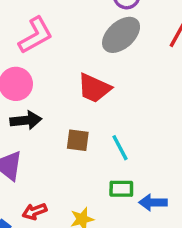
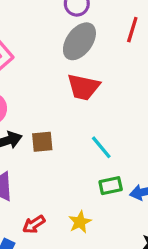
red trapezoid: (94, 88) -> (83, 87), moved
brown square: (78, 140) -> (42, 142), moved

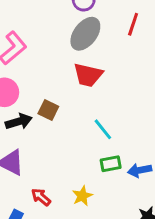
brown square: (42, 142) -> (48, 110), moved, turned 30
red arrow: (34, 224) -> (41, 197), turned 72

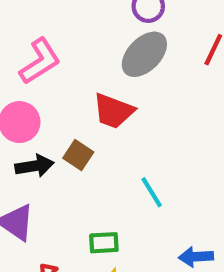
red trapezoid: (88, 75) -> (113, 111), moved
green rectangle: (111, 164) -> (104, 243), moved

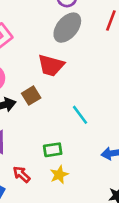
brown square: (78, 155) -> (31, 96), turned 30

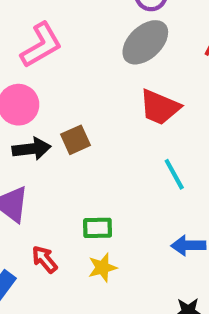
red trapezoid: (51, 65) -> (160, 107), moved
cyan line: (80, 115) -> (174, 174), moved

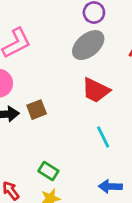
green rectangle: (98, 228) -> (48, 171), turned 30

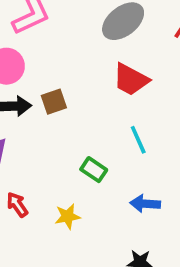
green rectangle: (48, 171) -> (94, 170), moved

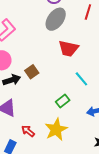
green rectangle: (94, 170) -> (63, 101), turned -56
yellow star: (68, 216) -> (56, 130), size x1.6

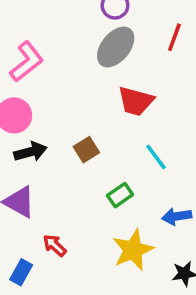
brown square: (32, 72) -> (86, 150), moved
yellow star: (56, 130) -> (133, 250), moved

